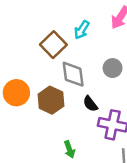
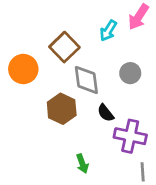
cyan arrow: (82, 30) -> (108, 31), moved
orange circle: (16, 93) -> (23, 69), moved

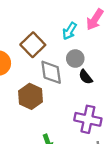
gray circle: (130, 73) -> (75, 59), moved
black semicircle: (106, 113) -> (86, 77), moved

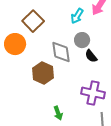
brown square: (33, 45) -> (33, 21), moved

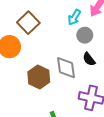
gray circle: (82, 40) -> (85, 35), moved
gray diamond: (61, 52) -> (66, 68), moved

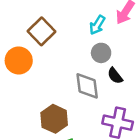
gray circle: (85, 35) -> (101, 53), moved
brown hexagon: (39, 77) -> (54, 119), moved

